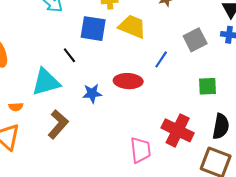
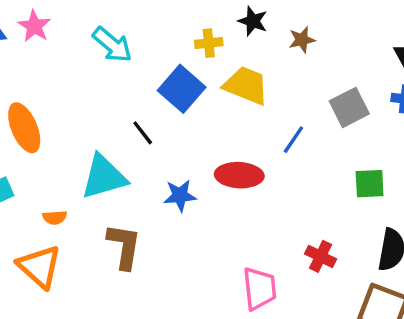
blue square: (93, 29) -> (182, 89), turned 32
brown L-shape: (58, 124) -> (124, 246), turned -32
red cross: (178, 130) -> (320, 256), size x0.6

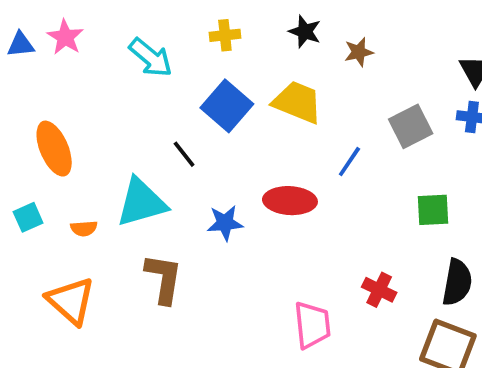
yellow cross: (209, 43) -> (225, 35), moved
orange semicircle: (55, 217) -> (84, 228), moved

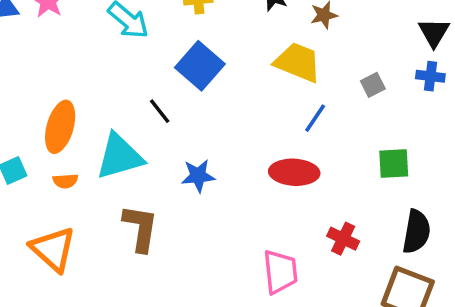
yellow trapezoid: (297, 102) -> (298, 62), moved
gray square: (411, 126) -> (373, 85), size x0.6
orange ellipse: (54, 149) -> (60, 127), moved, turned 39
red ellipse: (290, 201) -> (294, 172), moved

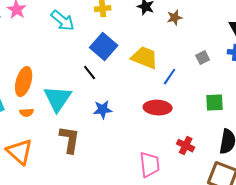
yellow trapezoid: (298, 62) -> (145, 58), moved
black line: (160, 111) -> (90, 73), moved
cyan triangle: (120, 157) -> (58, 99), turned -40

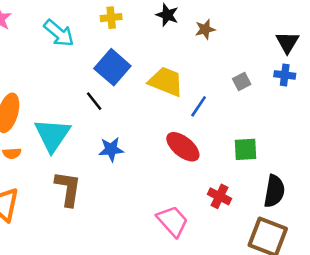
green square: (215, 103) -> (246, 149), moved
red ellipse: (158, 108) -> (183, 147), turned 36
pink trapezoid: (150, 165) -> (172, 221), turned -36

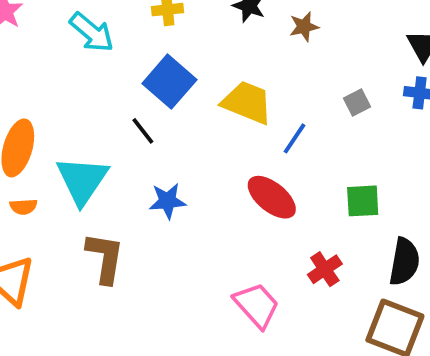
red cross: (219, 196) -> (325, 269), turned 30

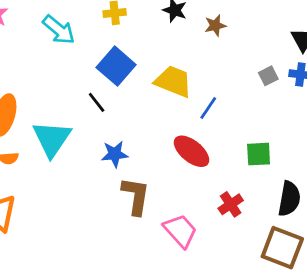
gray square: (357, 102) -> (268, 76), moved
brown L-shape: (105, 258) -> (136, 196), moved

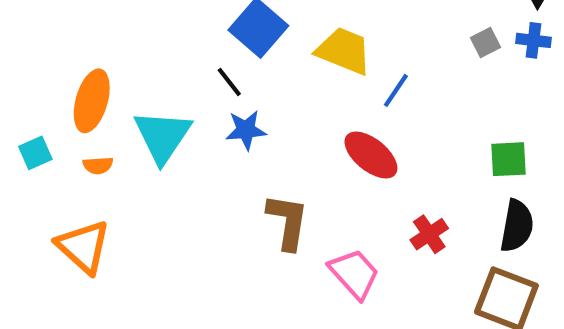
blue star: (115, 154) -> (246, 130), moved
green square: (259, 154) -> (508, 159), moved

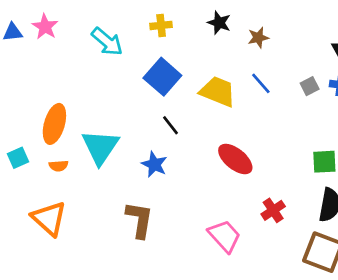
black line: (229, 82) -> (171, 125), moved
blue line: (396, 90) -> (261, 83), moved, turned -75
blue star: (246, 130) -> (154, 164), moved, turned 30
brown L-shape: (288, 222) -> (139, 220), moved

